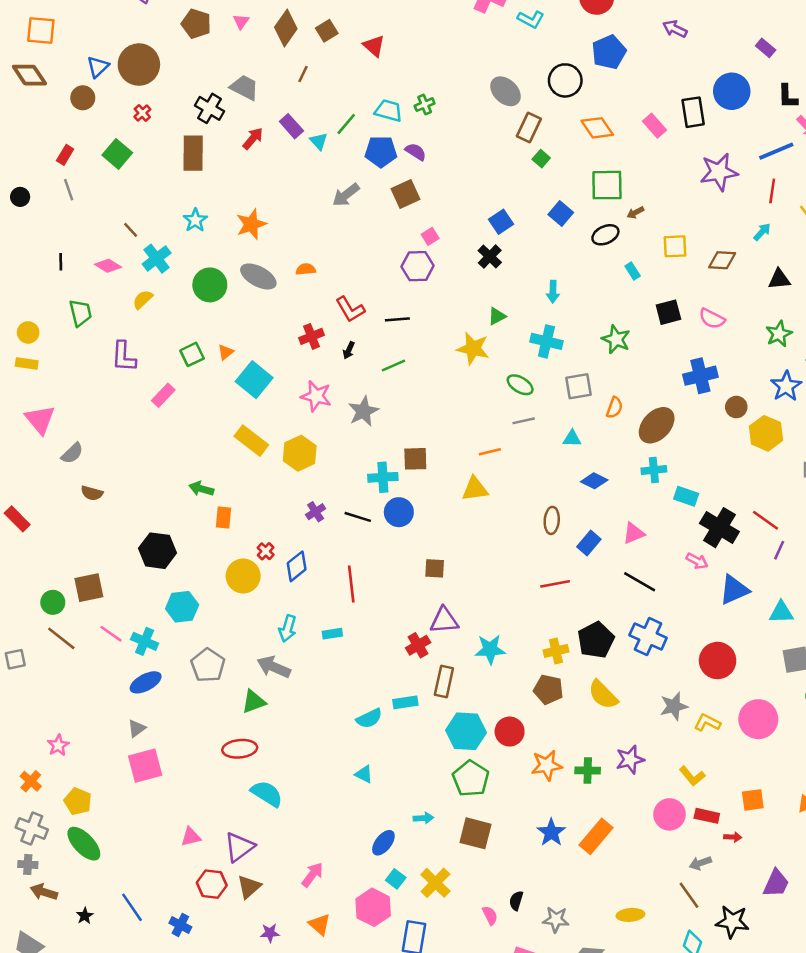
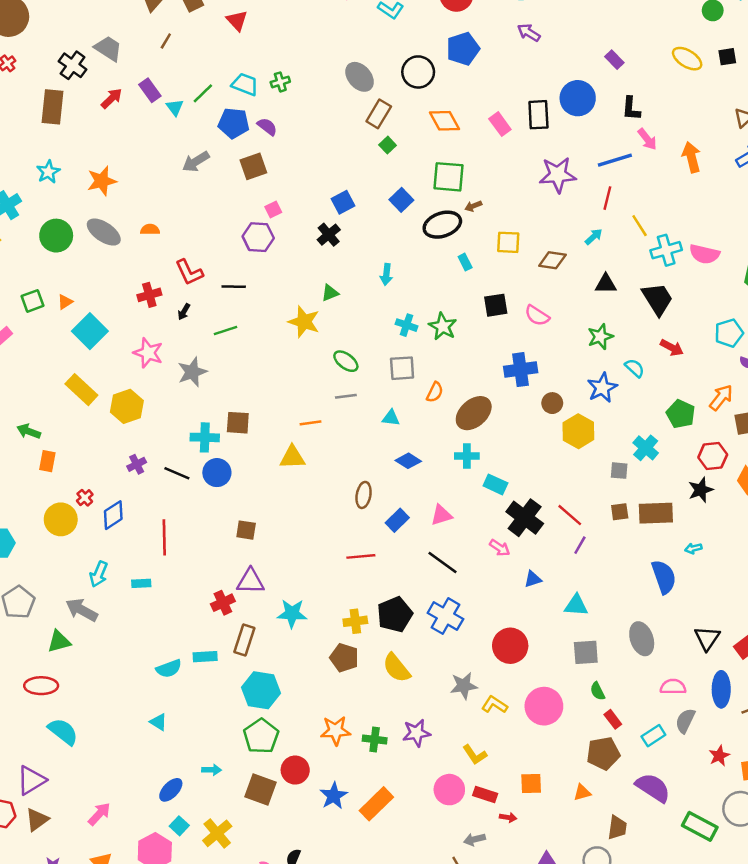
black ellipse: (605, 235) -> (442, 225), size x1.4
cyan cross: (546, 341) -> (407, 325), moved, size x0.7
blue triangle: (734, 590) -> (533, 579), size x0.6
red circle: (510, 732) -> (295, 770), moved

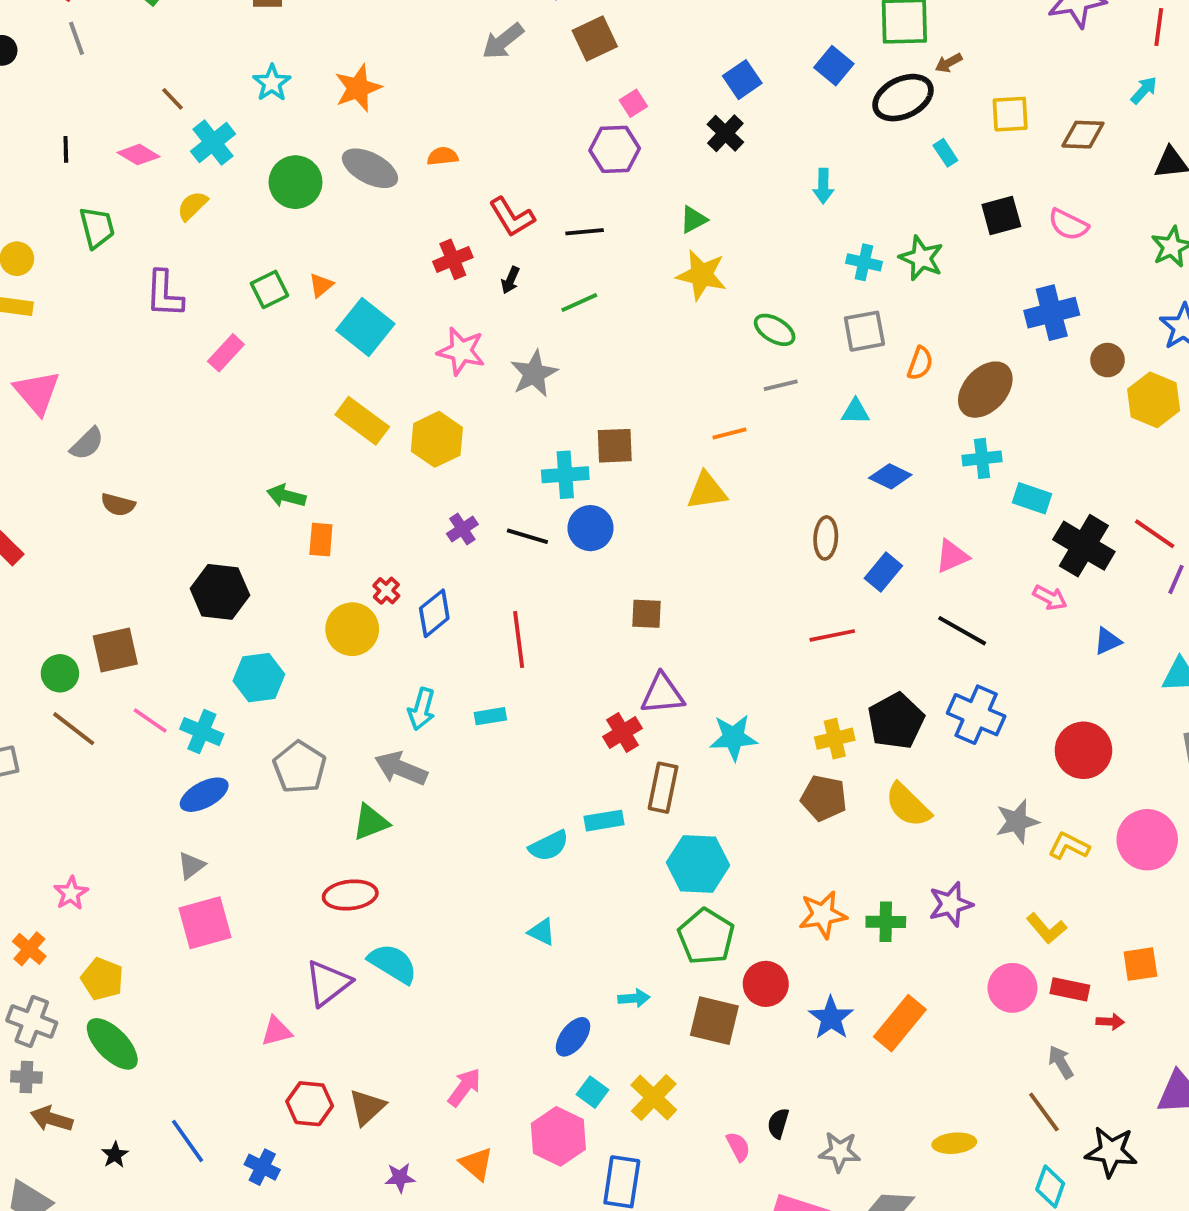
green triangle: (330, 293) -> (693, 220), moved
purple triangle: (31, 780) -> (328, 983), moved
gray arrow: (474, 839) -> (1061, 1062), turned 80

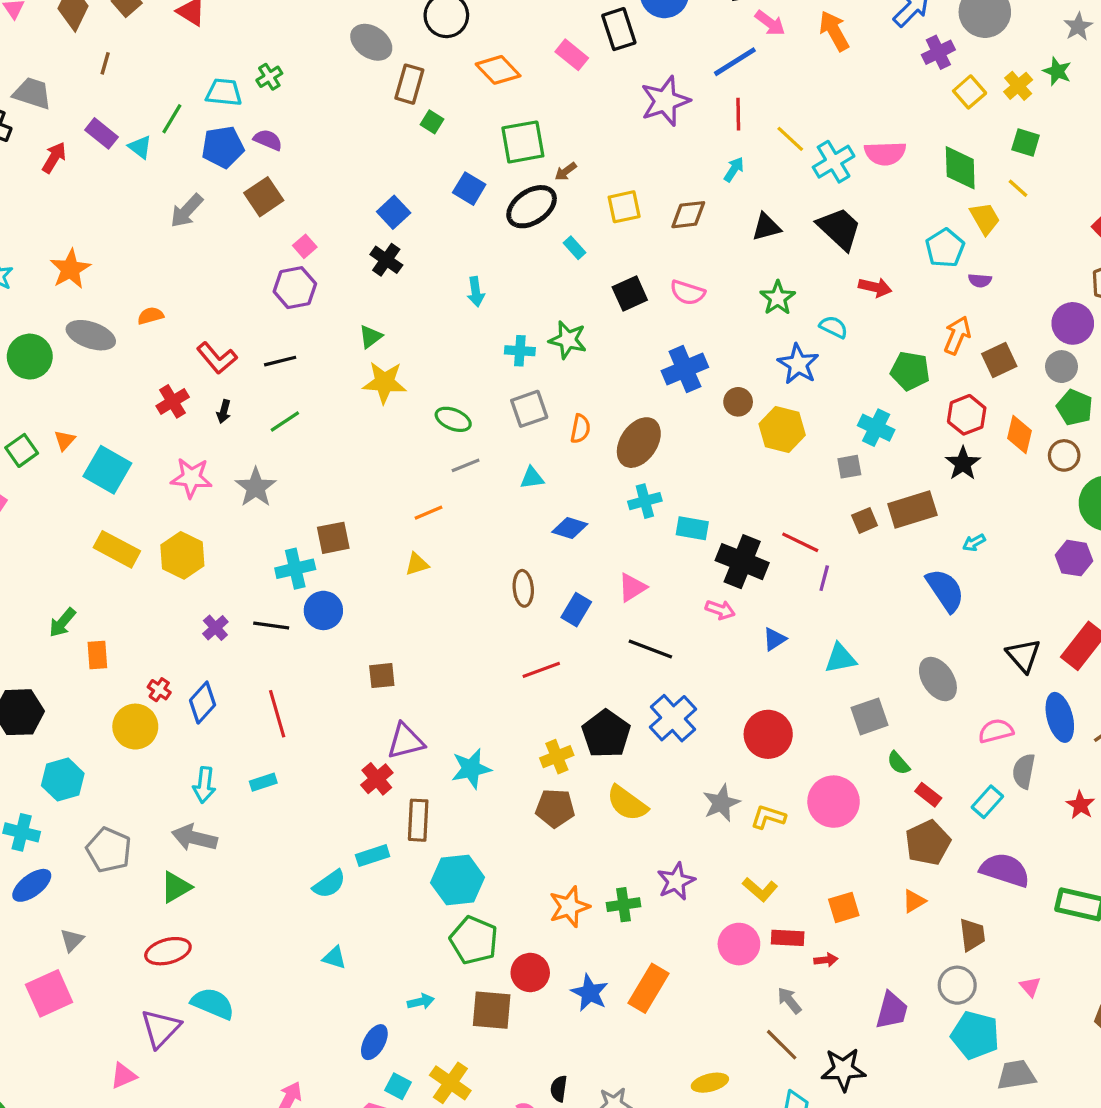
yellow triangle: (707, 491) -> (417, 564), size x0.7
green arrow: (286, 496) -> (62, 622), turned -56
blue cross: (976, 715) -> (673, 718), turned 33
gray triangle: (191, 866) -> (72, 940), moved

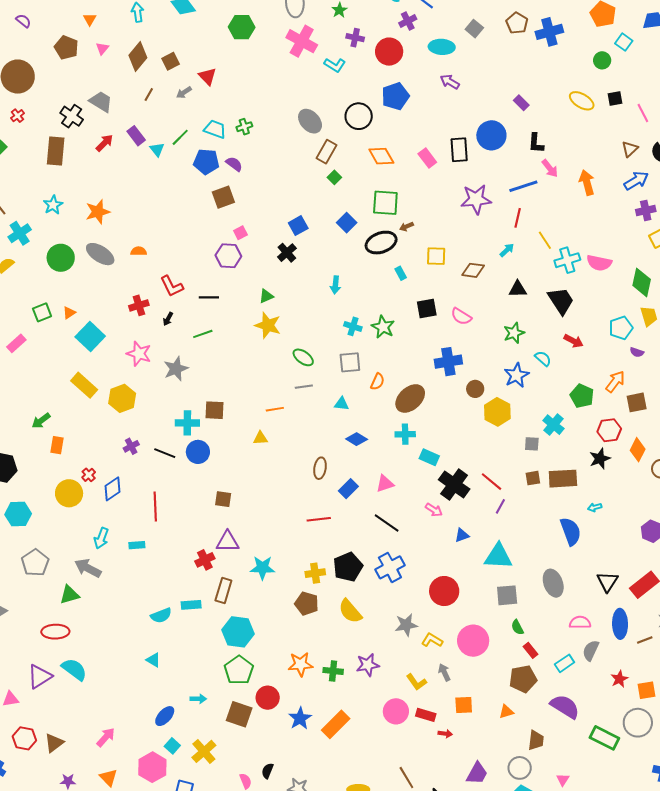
gray arrow: (187, 211) -> (184, 92), moved, size x0.7
cyan triangle: (840, 658) -> (498, 556), size x1.4
gray arrow: (789, 1000) -> (444, 672), moved

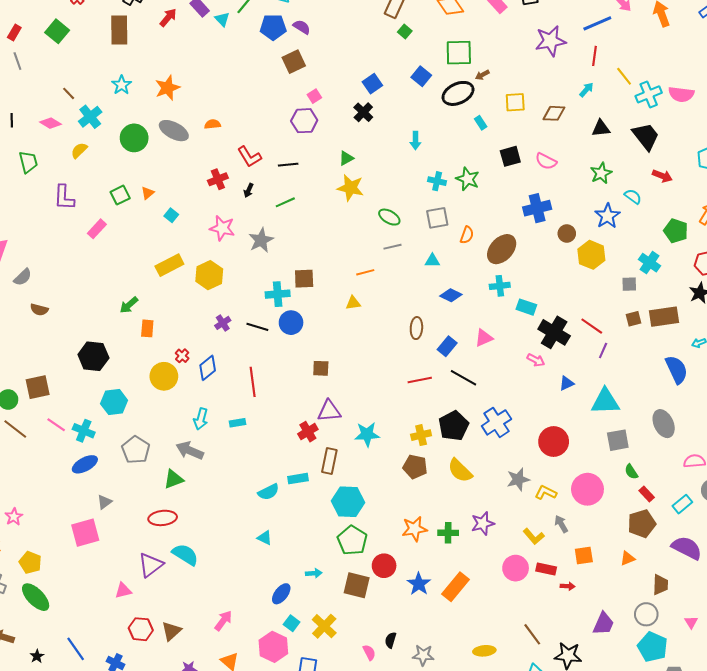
cyan square: (90, 336) -> (171, 215), size x0.5
yellow rectangle: (84, 385) -> (169, 265), turned -64
black line: (387, 523) -> (464, 378), moved

